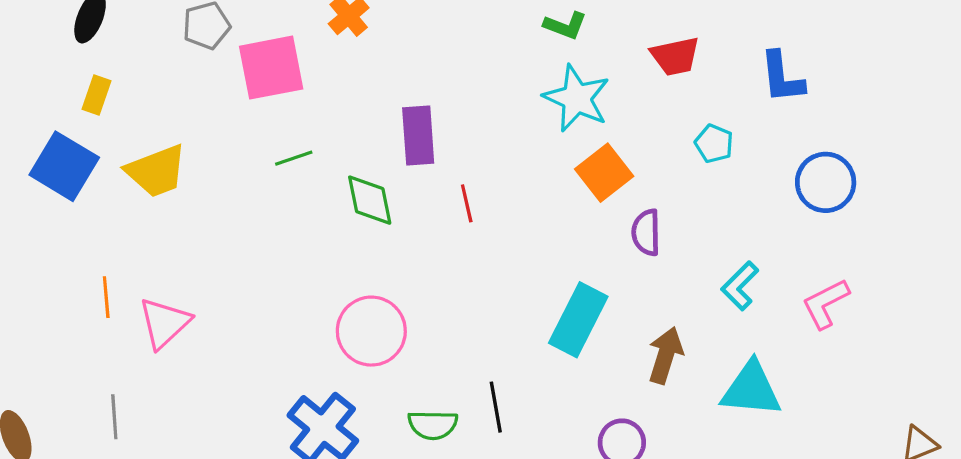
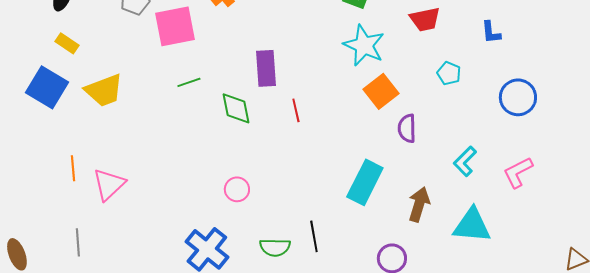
blue L-shape: (782, 77) -> (491, 32), size x0.7
yellow rectangle: (97, 95) -> (67, 43), turned -75
pink circle: (371, 331) -> (237, 189), size x0.6

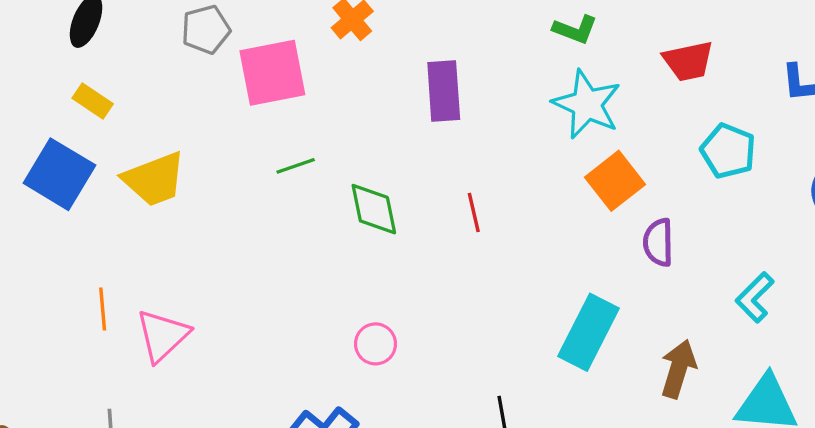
purple rectangle: (266, 68) -> (444, 91), moved
cyan pentagon: (449, 73) -> (728, 151), size x1.4

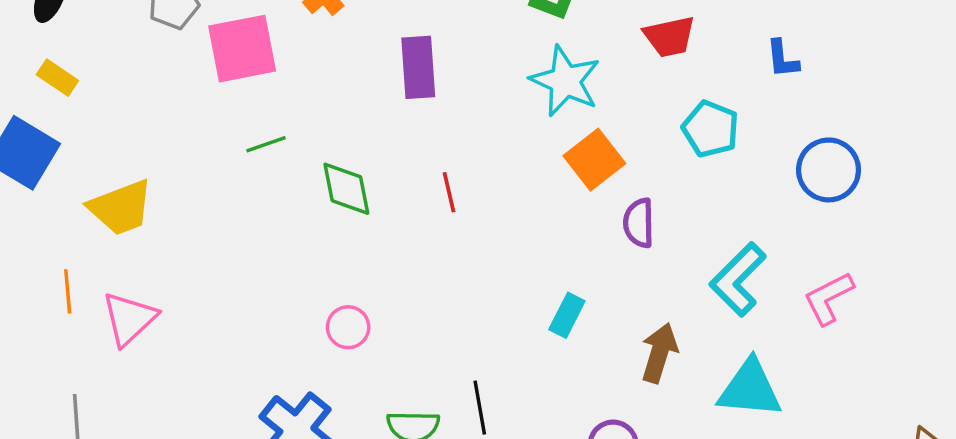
yellow trapezoid: (154, 179) -> (121, 208), moved
cyan L-shape: (755, 297) -> (738, 279), size x1.4
cyan rectangle: (588, 332) -> (567, 315), size x0.6

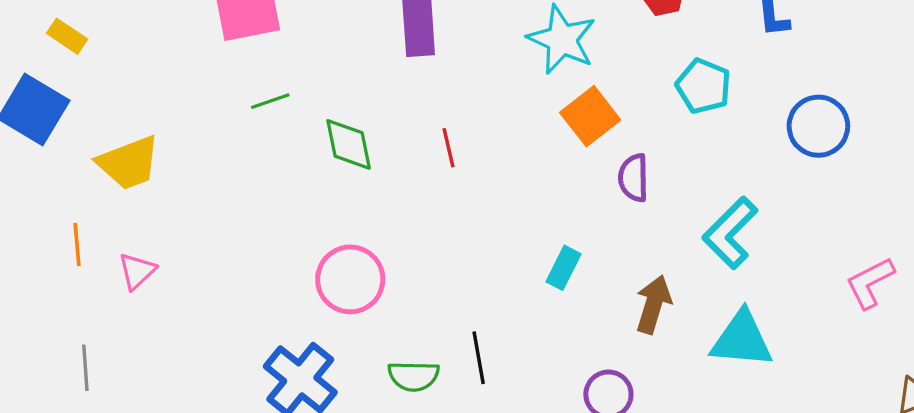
pink L-shape: (829, 298) -> (870, 283), moved
pink triangle: (129, 319) -> (137, 271), size x0.7
pink circle: (348, 327) -> (350, 279), size x1.6

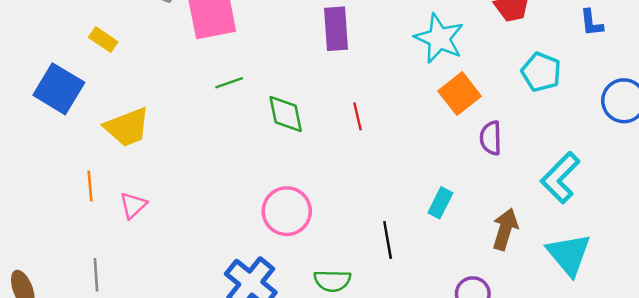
yellow rectangle: (67, 36) -> (103, 40), moved
cyan triangle: (742, 339) -> (569, 254), turned 45
black line: (479, 358) -> (388, 240), moved

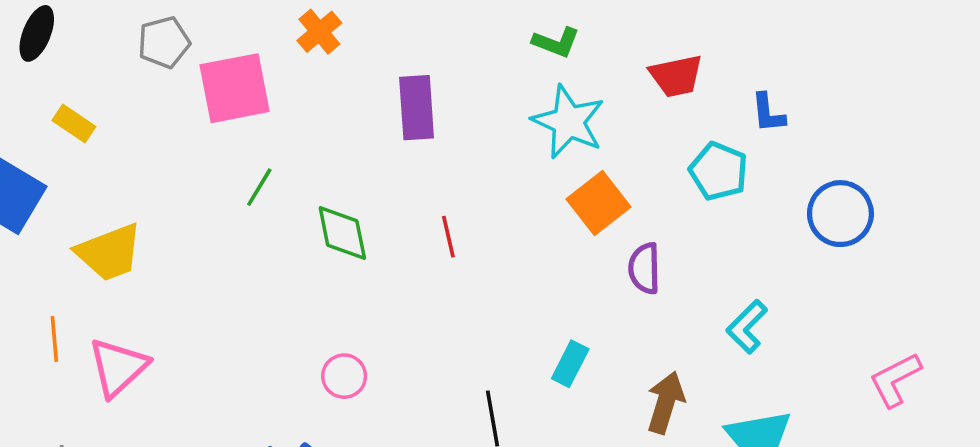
blue L-shape: (592, 23) -> (768, 113), moved
green line: (229, 83) -> (259, 187), turned -40
cyan L-shape: (560, 178) -> (747, 327), size x0.7
pink triangle: (133, 205) -> (118, 367), size x1.5
pink circle: (287, 211) -> (344, 376), size x0.6

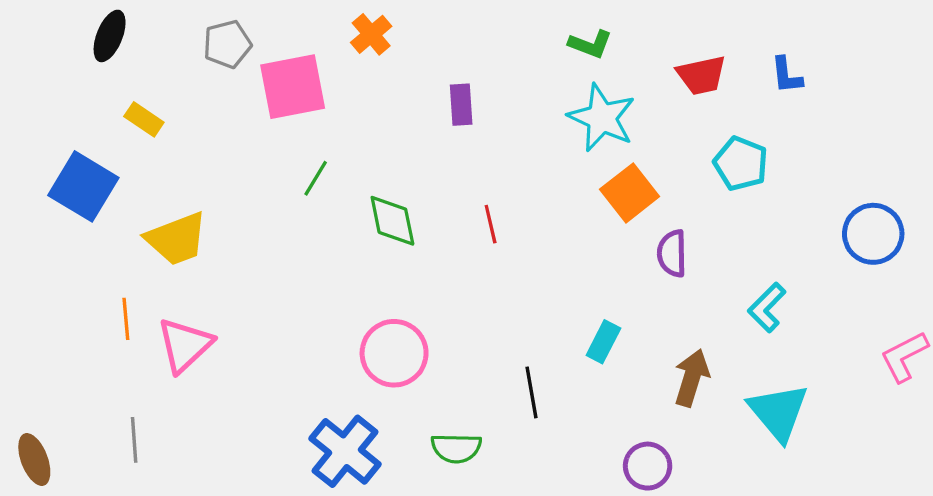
purple rectangle: (417, 108) -> (461, 105), size x0.7
blue L-shape: (768, 113) -> (787, 75), moved
blue circle: (840, 214) -> (873, 234), moved
pink circle: (344, 376) -> (394, 353), size x1.6

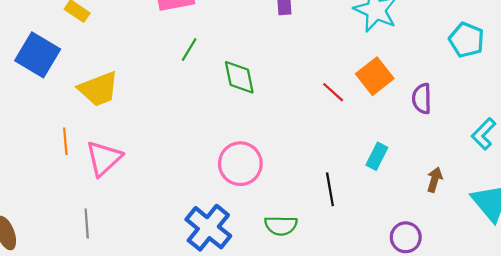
orange square: (630, 193) -> (375, 76), moved
red line: (491, 224) -> (333, 92), moved, turned -35
brown arrow: (692, 378) -> (435, 180), size x0.7
gray line: (134, 440) -> (87, 223), moved

